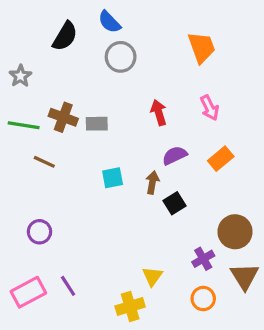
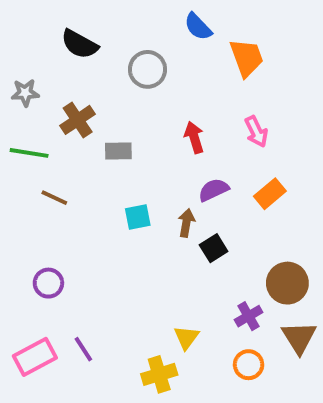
blue semicircle: (109, 22) -> (198, 27), moved
black semicircle: (65, 36) -> (80, 44), turned 88
gray star: (20, 76) -> (25, 93), turned 30
brown cross: (63, 117) -> (78, 120), moved, turned 36

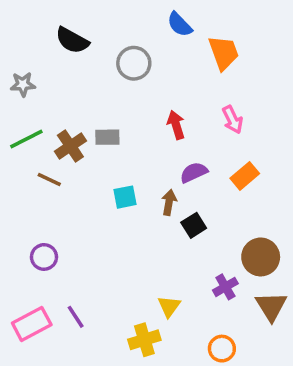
brown cross: (78, 120) -> (70, 146), moved
green line: (29, 153) -> (26, 139), turned -36
orange circle: (249, 365) -> (222, 349), moved

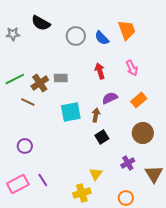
blue semicircle: (180, 24) -> (102, 38), moved
gray star: (23, 84) -> (13, 34), moved
cyan square: (125, 197) -> (71, 112), size x1.5
black square: (194, 225) -> (102, 137), moved
brown circle: (261, 257) -> (143, 133), moved

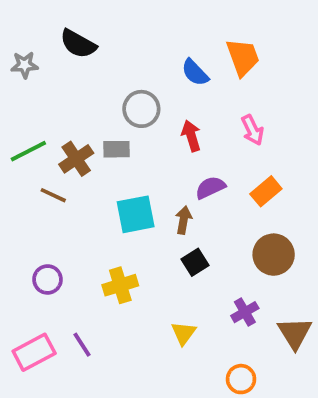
gray circle: (76, 36) -> (141, 109), moved
yellow cross: (82, 193) -> (120, 285), moved

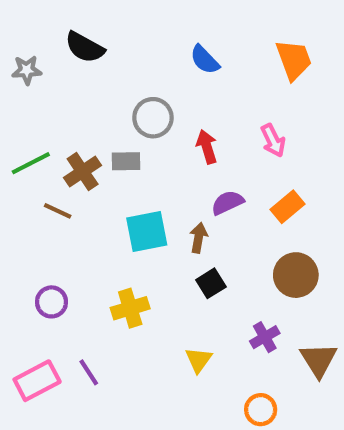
orange trapezoid: (243, 57) -> (294, 60), moved
blue semicircle: (195, 73) -> (205, 60), moved

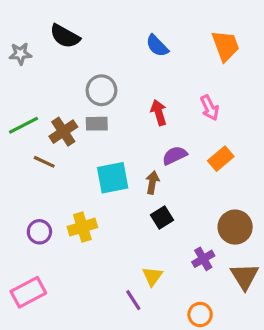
gray circle: (153, 118) -> (101, 90), moved
brown circle: (296, 275) -> (235, 227), moved
yellow cross: (130, 308) -> (82, 227), moved
purple line: (89, 372) -> (133, 300), moved

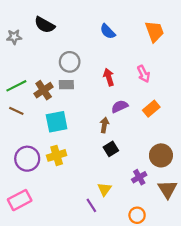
brown line: (44, 162) -> (16, 111), moved
cyan square: (113, 178) -> (57, 122), moved
purple circle: (39, 232) -> (27, 159), size x1.5

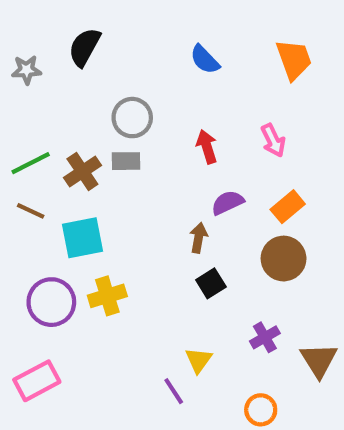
black semicircle: (45, 25) -> (85, 47), turned 90
cyan square: (57, 122) -> (82, 238), moved
brown circle: (161, 155) -> (284, 259), moved

